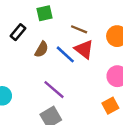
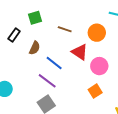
red triangle: (84, 49) -> (80, 52), moved
blue line: (65, 54) -> (54, 63), moved

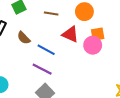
brown semicircle: (35, 48) -> (24, 38), turned 120
orange square: (95, 91) -> (98, 34), moved, turned 32

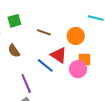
blue line: (46, 50) -> (45, 65), moved
purple line: (42, 69) -> (26, 83), turned 30

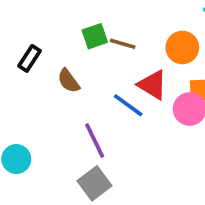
green square: (14, 21) -> (95, 36), moved

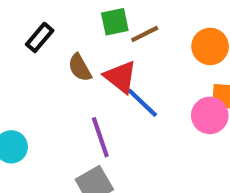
brown line: (123, 44) -> (145, 34), turned -50
red triangle: (152, 85) -> (120, 77), moved

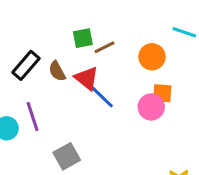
black rectangle: (40, 37) -> (26, 65), moved, size x1.4
purple line: (100, 137) -> (33, 117), moved

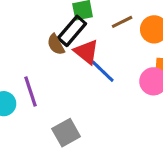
brown line: (105, 47) -> (122, 22), moved
black rectangle: (26, 65) -> (72, 31), moved

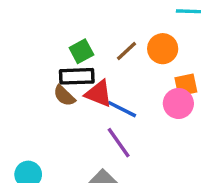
black rectangle: (72, 31) -> (77, 76), turned 64
purple line: (31, 92) -> (119, 143), moved

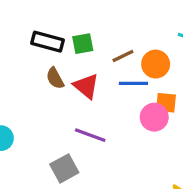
black rectangle: (77, 76) -> (47, 42), moved
blue line: (122, 109) -> (133, 83), moved, turned -44
purple line: (119, 143) -> (90, 135), turned -52

